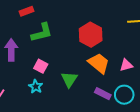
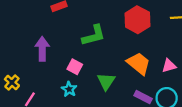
green L-shape: (42, 33) -> (94, 35), moved
red hexagon: (91, 35) -> (137, 20), moved

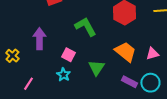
green L-shape: (94, 35) -> (85, 27), turned -105
yellow cross: (12, 82) -> (12, 56), moved

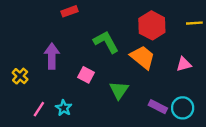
orange trapezoid: (125, 52) -> (143, 57), moved
pink triangle: (152, 54) -> (184, 64), moved
cyan star: (63, 75) -> (64, 108), moved

